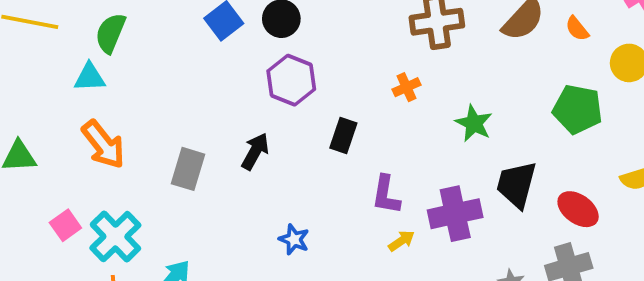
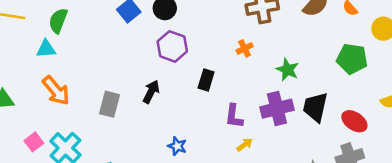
purple cross: (455, 214) -> (277, 109), moved

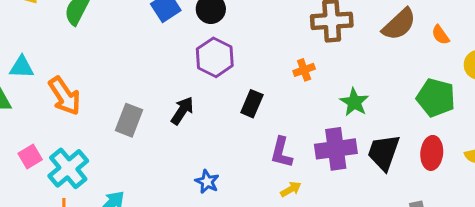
cyan triangle: (46, 49) -> (22, 67), moved
red ellipse: (354, 121) -> (432, 153), moved, turned 55

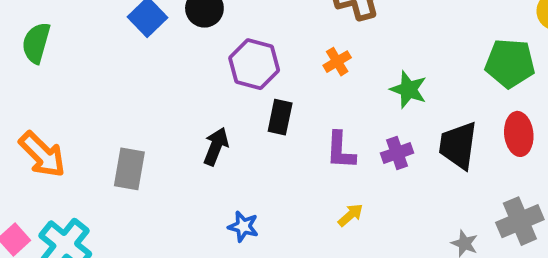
purple hexagon: (215, 57) -> (254, 64), moved
black arrow: (182, 111) -> (216, 146), moved
purple cross: (336, 149) -> (397, 153), size x0.6
purple L-shape: (281, 152) -> (340, 150), moved

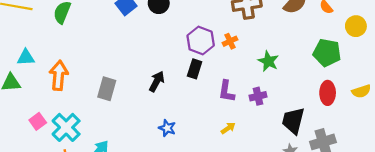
purple hexagon: (254, 64) -> (201, 41), moved
black trapezoid: (458, 145) -> (293, 121), moved
orange arrow: (42, 155) -> (59, 75), turned -136

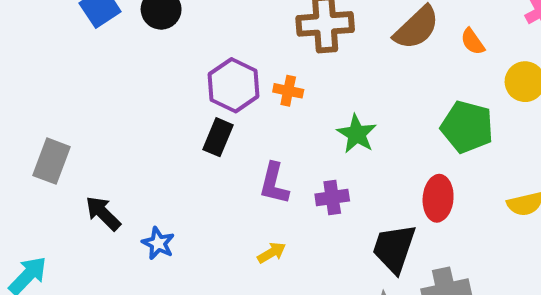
orange cross: (230, 41) -> (288, 91), turned 32
black arrow: (157, 81) -> (103, 213), moved, turned -78
red ellipse: (328, 93) -> (438, 198), moved

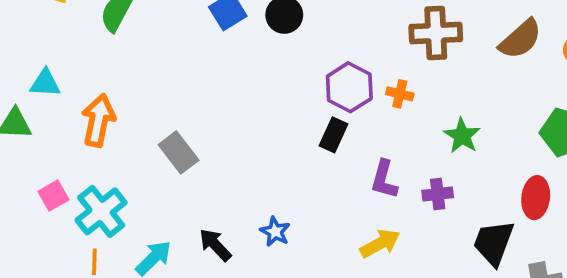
gray rectangle: (51, 161) -> (179, 152), turned -60
black arrow: (103, 213) -> (215, 245), moved
yellow arrow: (272, 253) -> (380, 243), size x1.5

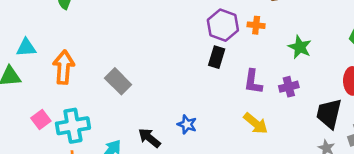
cyan cross: (101, 211) -> (73, 126), turned 36
yellow arrow: (380, 243) -> (256, 123), turned 75

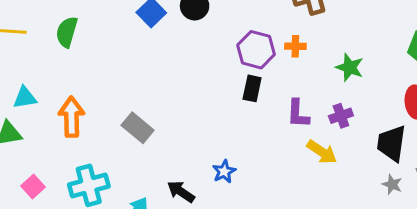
pink square: (41, 119) -> (33, 186), moved
yellow arrow: (256, 123) -> (322, 152), moved
blue star: (187, 124) -> (224, 172), turned 30

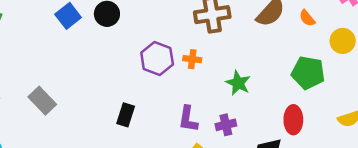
black rectangle: (252, 88) -> (126, 115), moved
gray rectangle: (138, 128) -> (42, 101), moved

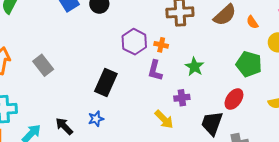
black rectangle: (126, 115) -> (106, 82), size x1.5
purple L-shape: (188, 119) -> (155, 70), moved
red ellipse: (293, 120) -> (234, 99), turned 30

